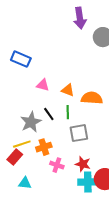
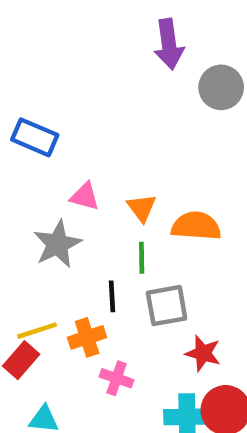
orange triangle: (68, 90) -> (142, 208), turned 32
black line: (49, 114) -> (112, 296), moved, turned 32
gray star: (31, 122) -> (57, 244), moved
red star: (83, 164) -> (203, 353), moved

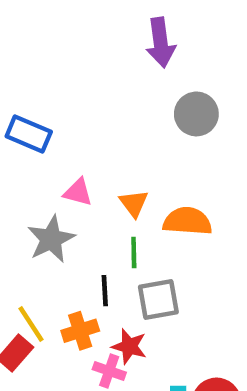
gray circle: (221, 87) -> (196, 114), moved
yellow line: (37, 331) -> (31, 324), turned 75
red star: (203, 353) -> (129, 346), moved

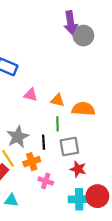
gray circle: (196, 114) -> (83, 36), moved
orange triangle: (134, 203) -> (58, 100), turned -40
gray star: (51, 239) -> (18, 137), moved
red star: (129, 346) -> (78, 169), moved

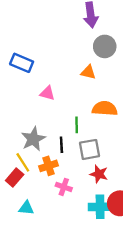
gray circle: (83, 36) -> (105, 46), moved
orange triangle: (58, 100) -> (88, 72), moved

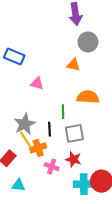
yellow line: (23, 162) -> (26, 140), moved
red star: (99, 174) -> (73, 159), moved

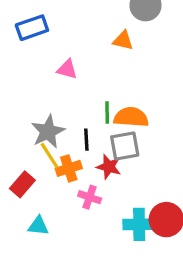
blue rectangle: (14, 57) -> (32, 28), turned -42
orange semicircle: (88, 97) -> (131, 117), moved
red star: (73, 159) -> (109, 167), moved

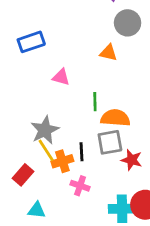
green line: (107, 112) -> (95, 102), moved
black line: (86, 140) -> (81, 152), moved
red star: (109, 167) -> (132, 160), moved

